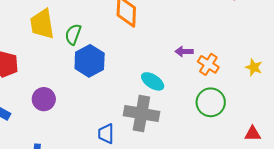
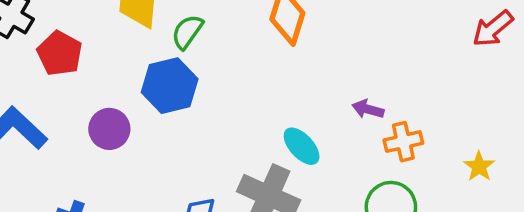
blue hexagon: (90, 61) -> (170, 86), moved
orange cross: (208, 64) -> (403, 142), turned 30

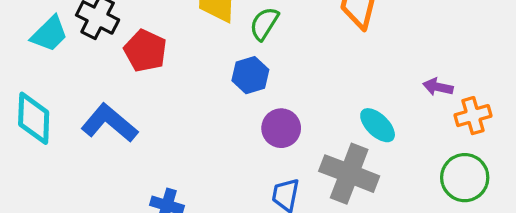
blue hexagon: (170, 86) -> (250, 75), size x0.7
purple circle: (109, 129) -> (281, 128), moved

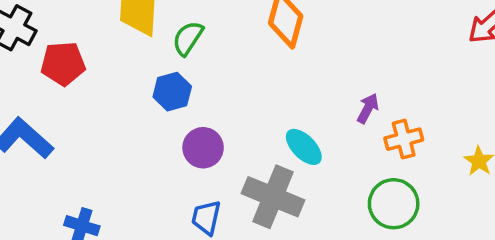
red pentagon: (145, 51) -> (63, 64), turned -30
purple arrow: (438, 87) -> (368, 108), turned 104

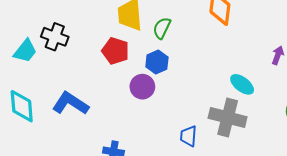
red pentagon: (63, 64) -> (115, 51), moved, turned 30
purple circle: (203, 148) -> (142, 87), moved

